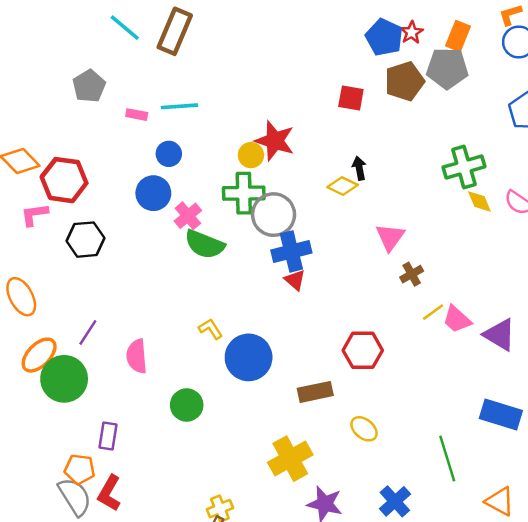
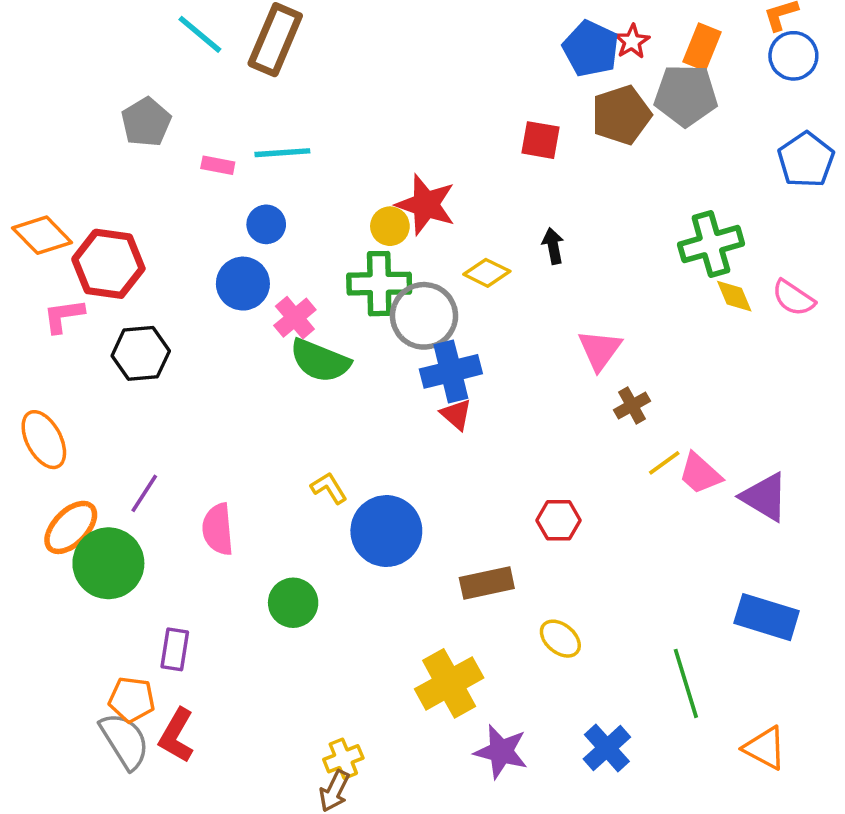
yellow diamond: (343, 186) -> (487, 273), moved
red hexagon: (363, 350) -> (558, 520), size x0.7

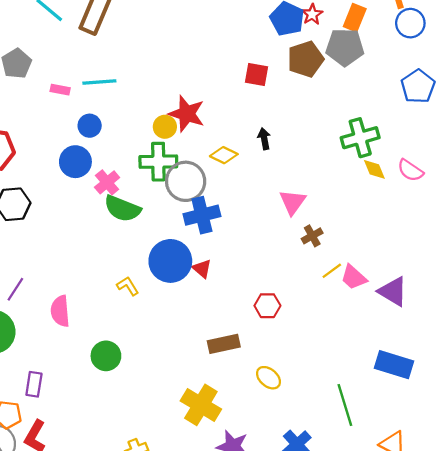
red triangle: (456, 414) -> (202, 269), moved
blue circle: (386, 531) -> (170, 261), moved
yellow cross: (449, 683) -> (201, 405), turned -30

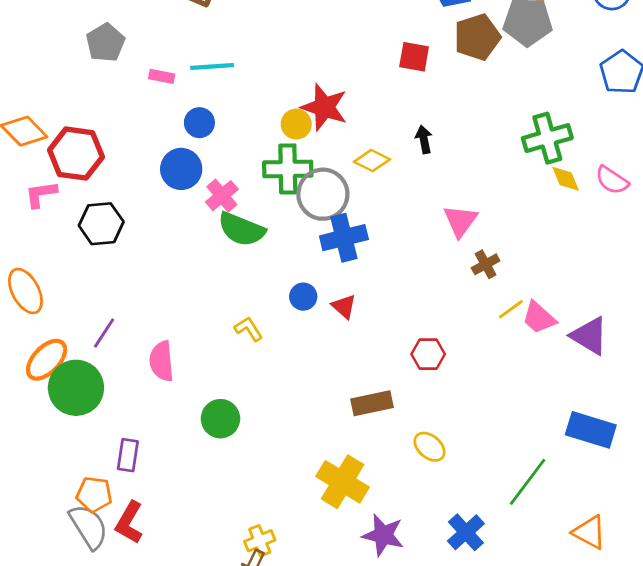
blue circle: (170, 261) -> (303, 297), size x0.5
green line: (345, 405) -> (528, 482), turned 54

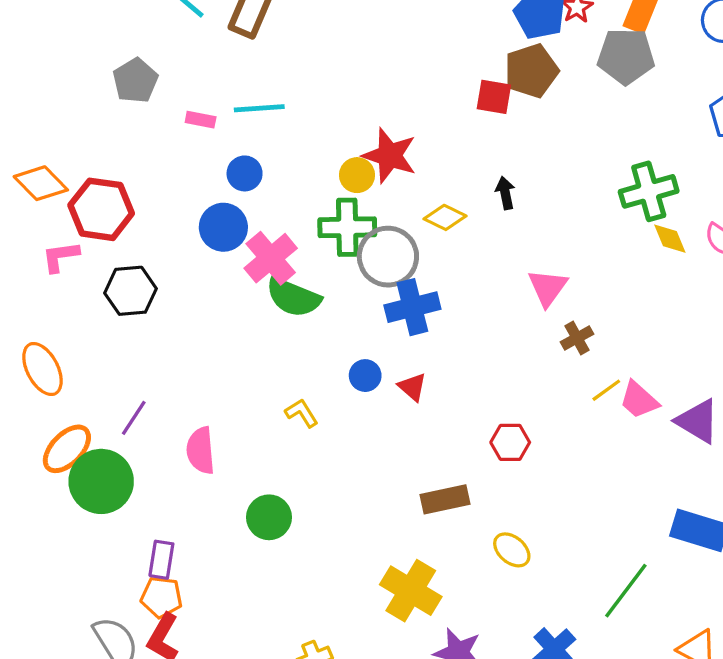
brown pentagon: (477, 37) -> (531, 71), moved
pink cross: (222, 196) -> (271, 258), size x1.4
orange pentagon: (94, 494) -> (161, 597), moved

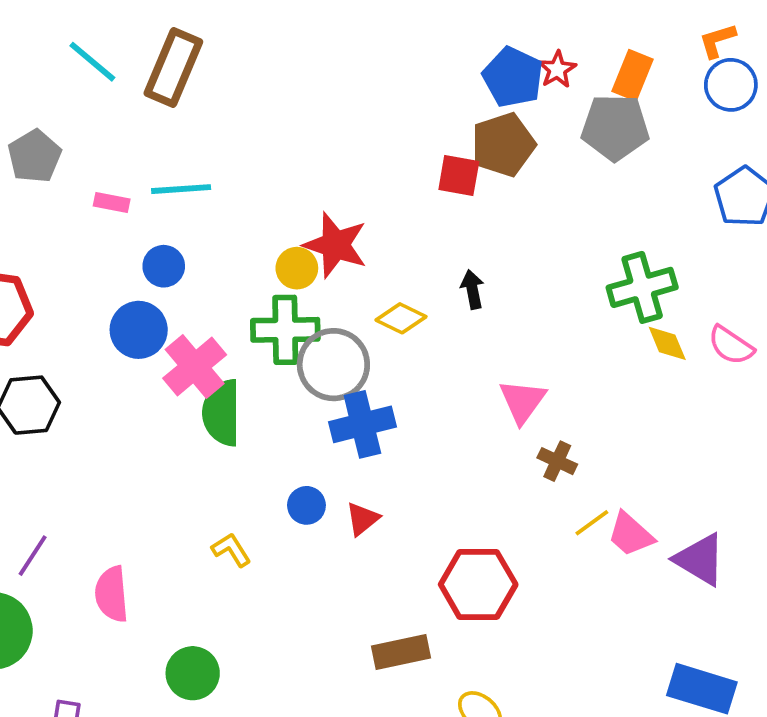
green semicircle: (293, 297) -> (222, 413), turned 68
brown cross: (577, 338) -> (557, 461), turned -36
red triangle: (412, 387) -> (362, 519), turned 40
red hexagon: (510, 442) -> (478, 584), size x1.6

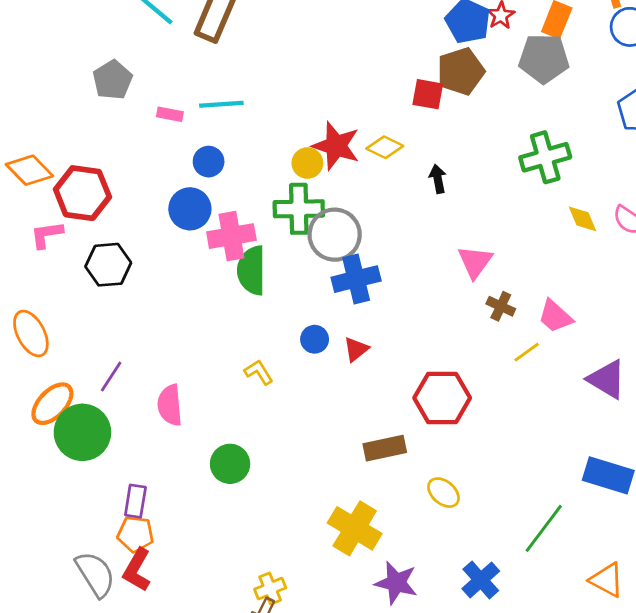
green cross: (642, 287) -> (545, 157), moved
yellow diamond: (401, 318) -> (385, 147), moved
pink cross: (195, 367) -> (231, 236), turned 30
pink trapezoid: (631, 534) -> (555, 316), moved

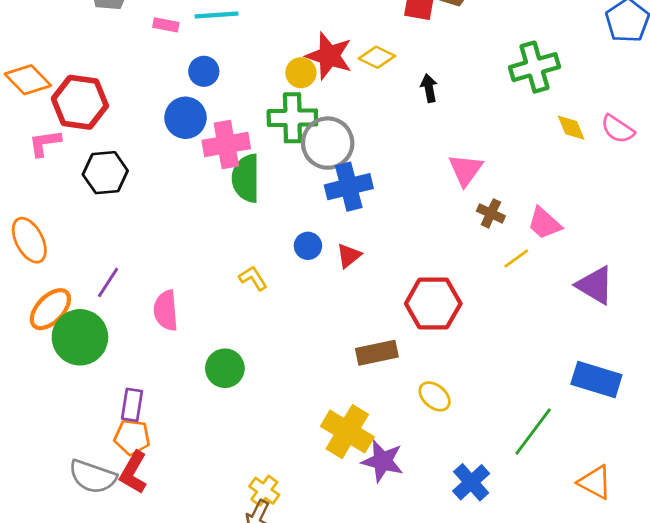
gray semicircle: (95, 574) -> (93, 477), turned 141
purple star: (396, 583) -> (383, 461), moved
yellow cross: (270, 589) -> (264, 491), turned -32

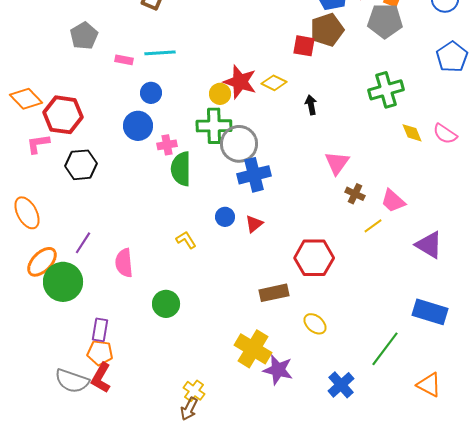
pink cross: (226, 144) -> (167, 145), size x0.6

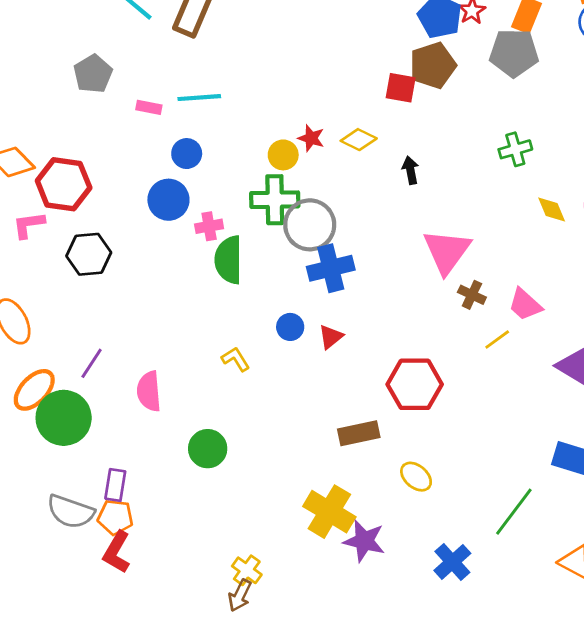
red star: (240, 82) -> (311, 138), size x0.6
green cross: (386, 90) -> (515, 149), size x0.7
pink triangle: (337, 163) -> (447, 251), size x1.4
gray semicircle: (72, 381) -> (71, 512), moved

